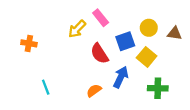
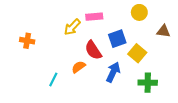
pink rectangle: (101, 18) -> (94, 17), turned -56
yellow circle: (149, 28) -> (139, 12), moved
cyan line: (46, 87) -> (53, 80), moved, turned 48
orange semicircle: (94, 91) -> (79, 67), moved

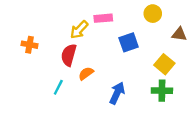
red semicircle: (93, 50) -> (69, 55), moved, turned 48
yellow square: (137, 53) -> (164, 64), moved
blue arrow: (113, 72) -> (117, 93), moved

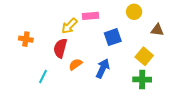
cyan line: (58, 87) -> (43, 77), moved
blue arrow: (117, 93) -> (103, 68), moved

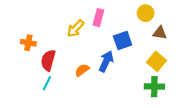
pink rectangle: (91, 16) -> (98, 18), turned -70
brown triangle: (157, 30) -> (160, 33), moved
red semicircle: (60, 48) -> (48, 60), moved
blue arrow: (103, 68) -> (106, 61), moved

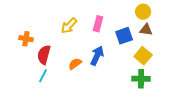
yellow circle: (146, 13) -> (143, 12), moved
pink rectangle: (98, 18) -> (98, 24), moved
blue square: (123, 41) -> (124, 36), moved

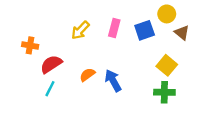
brown triangle: (146, 30) -> (182, 33), moved, turned 32
blue square: (124, 36) -> (145, 30), moved
red semicircle: (44, 55) -> (51, 64), turned 42
blue arrow: (97, 56) -> (113, 81), moved, turned -54

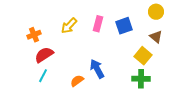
yellow circle: (167, 14) -> (156, 12), moved
brown triangle: (182, 33) -> (156, 37), moved
orange cross: (30, 45) -> (34, 35), moved, turned -32
orange semicircle: (87, 75) -> (77, 81), moved

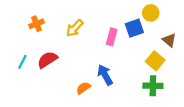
yellow circle: (156, 12) -> (151, 13), moved
pink rectangle: (98, 24) -> (112, 37), moved
orange cross: (34, 35) -> (37, 24), moved
cyan line: (43, 76) -> (22, 62), moved

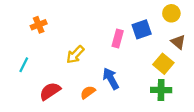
yellow circle: (151, 13) -> (171, 13), moved
yellow arrow: (75, 28) -> (75, 55), moved
red semicircle: (47, 60) -> (50, 91), moved

